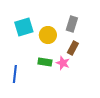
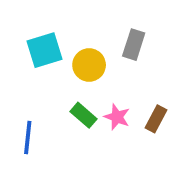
brown rectangle: (73, 48) -> (156, 119), moved
green rectangle: (45, 62) -> (84, 115), turned 32

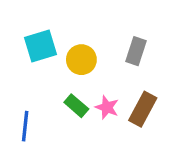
gray rectangle: (134, 45) -> (136, 51), moved
brown rectangle: (156, 119) -> (143, 109), size x1.4

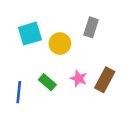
gray rectangle: (136, 51) -> (91, 27), moved
green rectangle: (76, 106) -> (47, 82), moved

